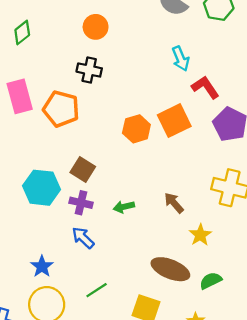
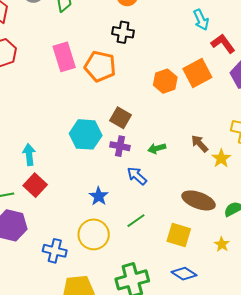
yellow star: (200, 235) -> (221, 158), moved
blue arrow: (83, 238) -> (137, 176), moved
blue star: (42, 266) -> (99, 196), moved

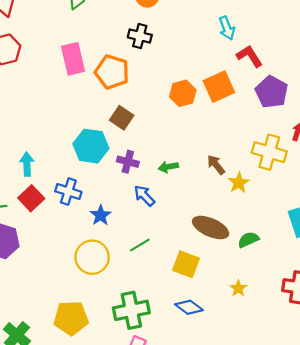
brown square: (120, 118) -> (122, 118), moved
yellow star: (222, 244) -> (238, 288), moved
blue cross: (55, 251) -> (68, 192), moved

